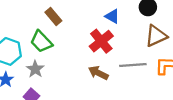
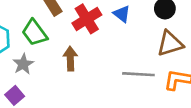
red cross: (101, 41) -> (87, 19), moved
brown arrow: (98, 73) -> (70, 59), moved, turned 54

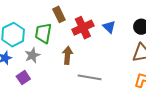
green trapezoid: (34, 33) -> (43, 33), turned 40
gray line: (138, 74) -> (90, 77), moved

